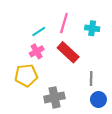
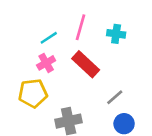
gray line: (91, 79) -> (115, 97), turned 48

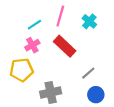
cyan cross: (116, 34) -> (89, 21), turned 32

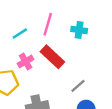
cyan cross: (89, 21) -> (79, 30), turned -32
pink cross: (32, 45) -> (26, 61), moved

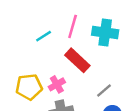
cyan cross: (79, 30) -> (105, 33), size x1.5
pink cross: (26, 61) -> (57, 84), moved

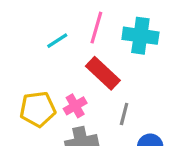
gray line: (104, 91) -> (124, 114), moved, turned -35

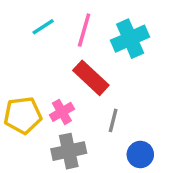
cyan cross: (140, 36) -> (130, 39), turned -32
cyan line: (57, 41) -> (43, 27), moved

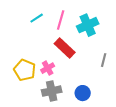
yellow pentagon: (23, 115) -> (25, 70), turned 30
gray line: (113, 120) -> (104, 60), moved
blue circle: (140, 154) -> (83, 93), moved

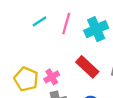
red rectangle: (65, 48) -> (87, 67), moved

